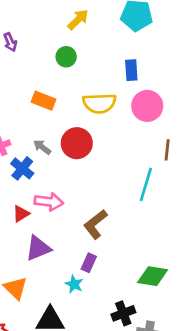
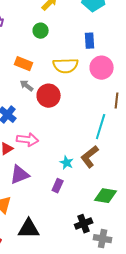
gray arrow: (42, 147) -> (27, 86), moved
brown L-shape: (95, 224) -> (90, 157), moved
cyan star: (74, 284) -> (67, 163), moved

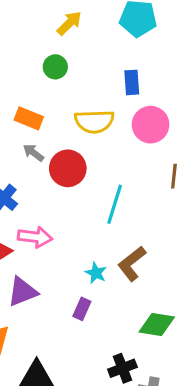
cyan line: (101, 127) -> (115, 204), moved

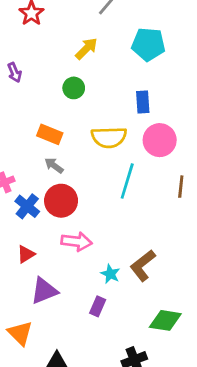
red circle: (68, 168) -> (61, 201), moved
cyan line: (115, 204) -> (127, 181), moved
pink arrow: (35, 237) -> (77, 242), moved

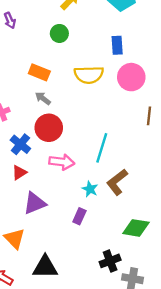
cyan line: (127, 181) -> (102, 148), moved
blue cross: (27, 206) -> (20, 144), moved

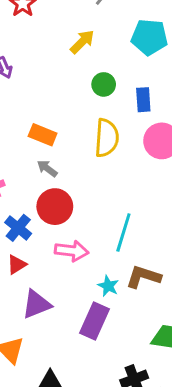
green circle: (59, 33) -> (104, 84), moved
yellow semicircle: (89, 75) -> (107, 138), turned -84
brown L-shape: (117, 182) -> (143, 277), turned 56
purple rectangle: (79, 216) -> (94, 321), size x1.6

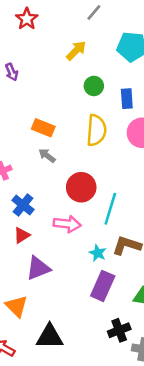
red circle: (55, 207) -> (81, 187), moved
purple rectangle: (94, 321) -> (103, 286), moved

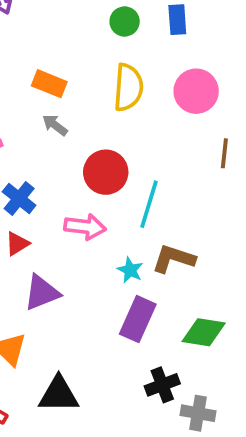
blue rectangle: (127, 99) -> (177, 20), moved

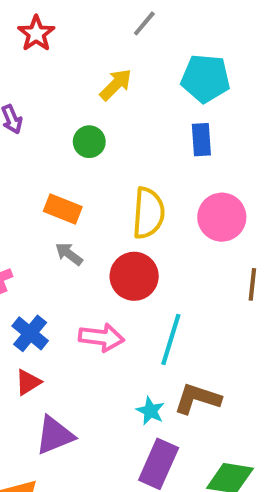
green circle: (125, 22) -> (89, 142), moved
red circle: (106, 172) -> (134, 276), moved
pink arrow: (85, 227) -> (101, 337), moved

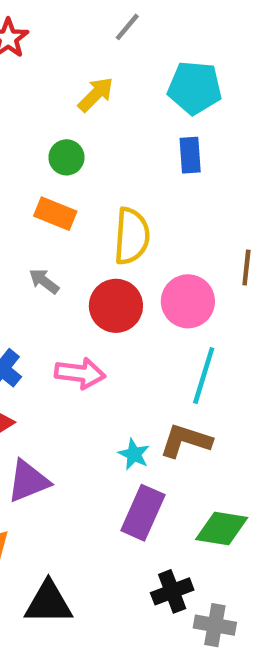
orange rectangle: (63, 209) -> (55, 214), moved
pink circle: (222, 217) -> (188, 301), moved
brown line: (252, 284) -> (246, 268), moved
cyan line: (171, 339) -> (204, 376), moved

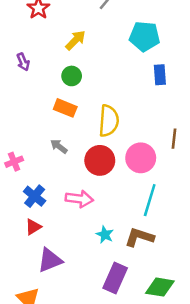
yellow arrow: (96, 94) -> (75, 40), moved
blue rectangle: (190, 155) -> (160, 75), moved
cyan star: (134, 454) -> (105, 235), moved

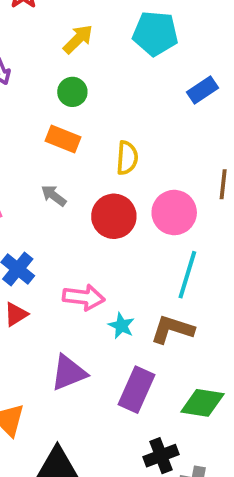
cyan pentagon: (145, 36) -> (155, 33), moved
blue rectangle: (160, 75) -> (202, 90), turned 60
yellow semicircle: (109, 121) -> (127, 158), size x0.7
pink arrow: (79, 199) -> (84, 297), moved
purple triangle: (50, 260) -> (69, 373), moved

